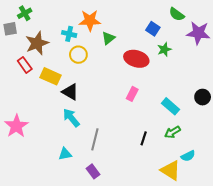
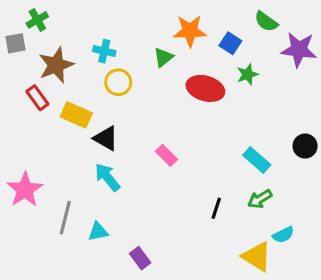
orange star: (90, 20) -> (190, 31), moved
pink rectangle: (132, 94) -> (167, 155), moved, turned -72
gray line: (95, 139) -> (65, 218), moved

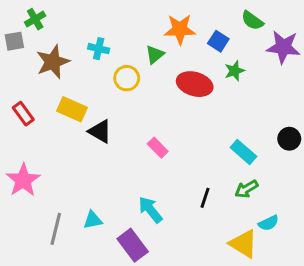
yellow circle: (118, 82) -> (127, 78), moved
red rectangle: (37, 98) -> (23, 114), moved
cyan arrow: (107, 177) -> (150, 210), moved
gray line: (65, 218) -> (56, 229), moved
purple rectangle: (140, 258) -> (133, 245), size x1.5

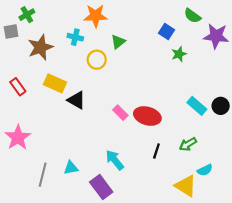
orange star: (180, 29) -> (96, 16), moved
red ellipse: (195, 84) -> (147, 116), moved
cyan rectangle: (243, 152) -> (197, 106), moved

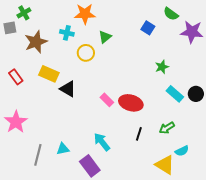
green star: (179, 54) -> (162, 67), moved

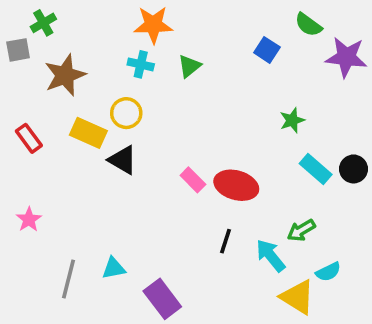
cyan cross: (67, 33) -> (141, 64), moved
yellow circle: (86, 53) -> (126, 113), moved
pink star: (16, 122) -> (29, 219), size x0.6
black line: (139, 134) -> (225, 241), moved
cyan arrow: (102, 142) -> (271, 256), moved

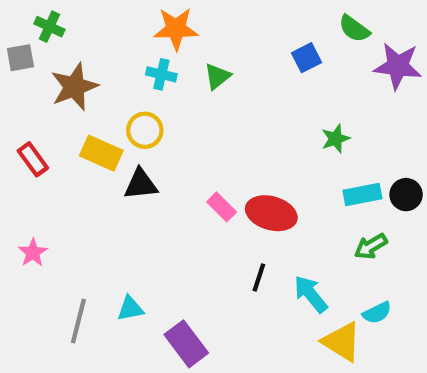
green cross: (43, 23) -> (49, 27), turned -35
blue square: (267, 50) -> (307, 58), turned 30
black triangle: (123, 160) -> (141, 184), turned -36
cyan rectangle: (316, 169) -> (362, 195), turned -52
green arrow: (301, 230) -> (371, 246), moved

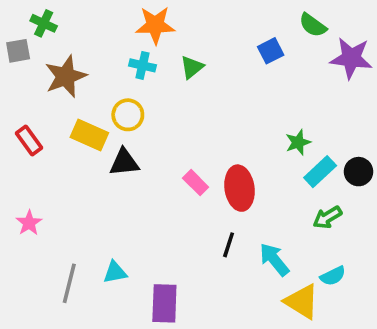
green star: (336, 139) -> (298, 142), moved
cyan rectangle: (362, 195) -> (320, 172), turned -32
red ellipse: (271, 213) -> (240, 188), turned 66
purple rectangle: (186, 344) -> (164, 303), turned 39

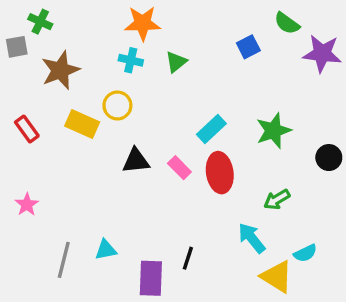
green star: (298, 142) -> (273, 131), size x1.5
black triangle: (124, 162) -> (136, 161), moved
cyan rectangle: (320, 172) -> (211, 129), moved
green arrow: (327, 217) -> (277, 199), moved
black line: (229, 245) -> (188, 258), moved

